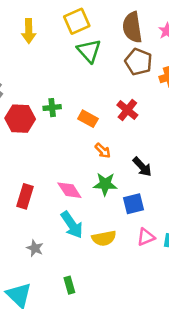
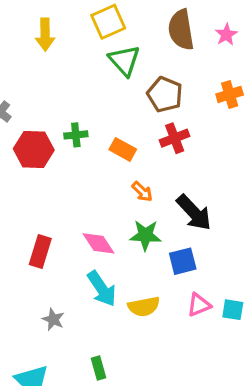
brown pentagon: (138, 62) -> (165, 94), moved
red cross: (127, 110) -> (175, 138), turned 30
black arrow: (142, 167) -> (194, 213), size x1.4

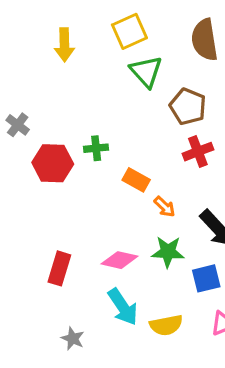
orange rectangle: (123, 149) -> (136, 180), moved
pink diamond: (98, 243) -> (119, 260), turned -44

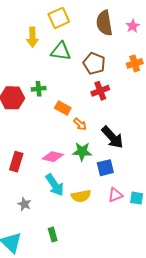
yellow arrow: (64, 45) -> (32, 37), moved
green triangle: (146, 71) -> (61, 51), moved, turned -40

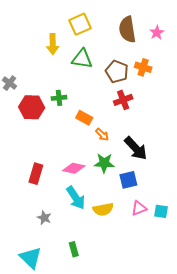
orange cross: (135, 63) -> (143, 67), moved, turned 35

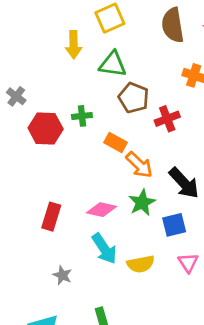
brown pentagon: (117, 72) -> (134, 98), moved
orange arrow: (102, 135) -> (139, 165), size x1.5
green star: (104, 163) -> (142, 203), turned -30
pink triangle: (139, 208) -> (188, 263), turned -42

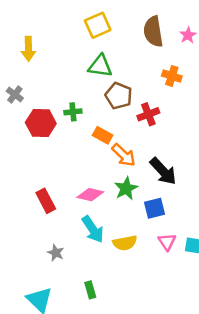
yellow arrow: (74, 45) -> (28, 49), moved
red rectangle: (51, 217) -> (46, 201), turned -45

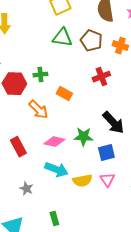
brown pentagon: (119, 96) -> (91, 41), moved
orange arrow: (124, 155) -> (38, 110), moved
green star: (126, 188) -> (83, 137), turned 30
cyan arrow: (93, 229) -> (56, 170), turned -35
pink triangle: (167, 242) -> (107, 180), moved

